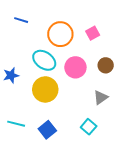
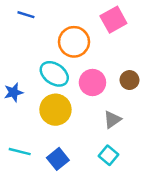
blue line: (21, 20) -> (26, 15), moved
pink square: (93, 33) -> (113, 20), moved, size x1.5
gray triangle: (101, 98) -> (112, 119), moved

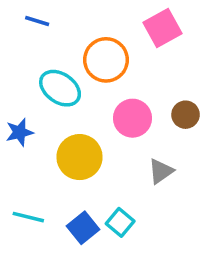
cyan ellipse: (54, 74) -> (60, 88), moved
cyan square: (109, 155) -> (120, 222), moved

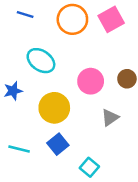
orange circle: (106, 60) -> (72, 19), moved
cyan square: (120, 222) -> (89, 167), moved
blue square: (83, 228) -> (58, 144), moved

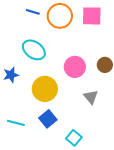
blue line: (25, 15) -> (33, 12), moved
pink square: (111, 19) -> (92, 16), turned 30
gray triangle: (110, 118) -> (91, 97), turned -35

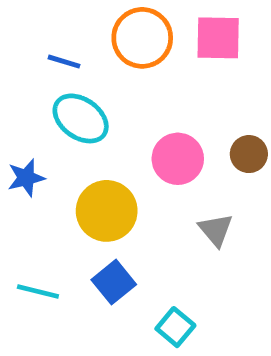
blue line: (33, 12) -> (64, 62), moved

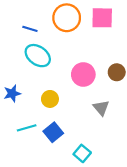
blue star: (26, 178) -> (12, 93), moved
yellow circle: (107, 211) -> (50, 99), size x0.6
cyan line: (38, 292) -> (27, 128), moved, turned -30

